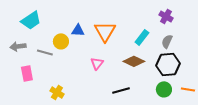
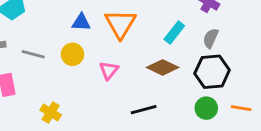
yellow circle: (61, 41) -> (72, 54), moved

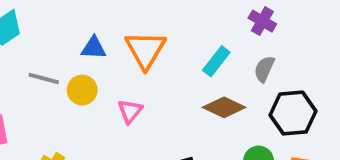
gray line: (33, 54) -> (44, 79), moved
brown diamond: (163, 67) -> (224, 107), moved
black hexagon: (212, 72) -> (293, 113), moved

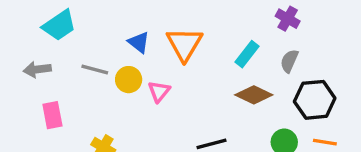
blue triangle: (94, 48) -> (139, 42), turned 35
pink triangle: (130, 111) -> (159, 91), moved

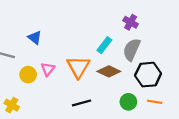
orange triangle: (184, 44) -> (78, 67), moved
gray semicircle: (289, 61) -> (132, 50), size x1.5
yellow circle: (129, 80) -> (28, 75), moved

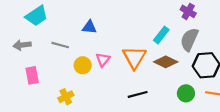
blue triangle: (35, 38) -> (89, 27), turned -32
yellow cross: (12, 105) -> (66, 97), turned 32

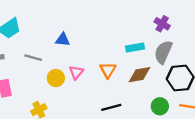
cyan rectangle: (161, 35) -> (135, 47), turned 42
orange triangle: (134, 57) -> (108, 70), size x0.7
brown diamond: (166, 62) -> (140, 75), turned -35

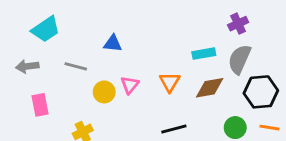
purple cross: (162, 24) -> (238, 24), turned 35

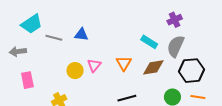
cyan rectangle: (204, 54) -> (149, 42), turned 42
gray line: (76, 66) -> (54, 38), moved

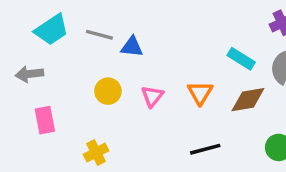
gray line: (54, 38) -> (99, 35), moved
yellow circle: (75, 71) -> (108, 91), moved

